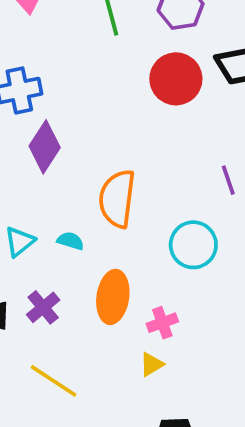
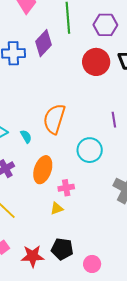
purple diamond: (45, 147) -> (43, 43), moved
cyan semicircle: (71, 241) -> (26, 136), turned 32

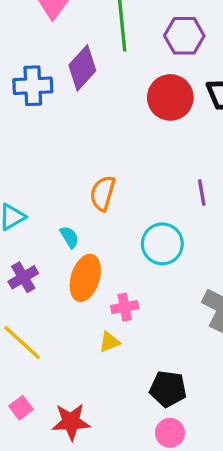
orange semicircle: (54, 119) -> (103, 193), size x0.7
cyan semicircle: (26, 136) -> (69, 237), moved
black pentagon: (62, 249) -> (168, 389), moved

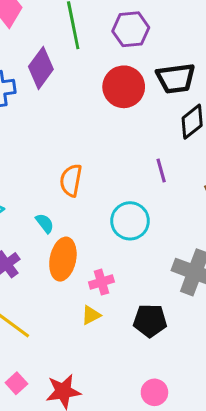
black pentagon: (168, 389) -> (150, 321), moved

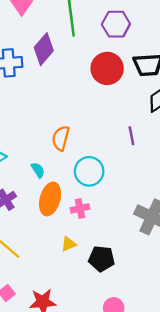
cyan circle: (130, 221) -> (89, 171), moved
pink cross: (101, 282) -> (80, 208), moved
black pentagon: (150, 321) -> (101, 259), moved

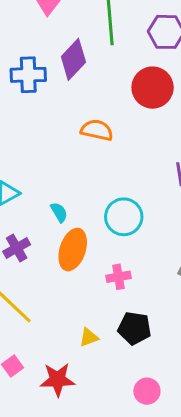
orange semicircle: (61, 138) -> (97, 130), moved, turned 85
pink cross: (80, 208) -> (118, 277), moved
yellow triangle: (69, 244) -> (89, 337), moved

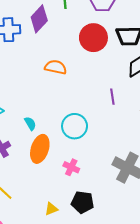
pink cross: (118, 277) -> (71, 167), turned 35

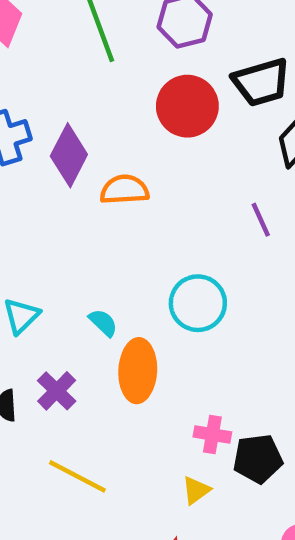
purple diamond: (39, 19) -> (69, 155), moved
pink cross: (71, 167) -> (212, 434), moved

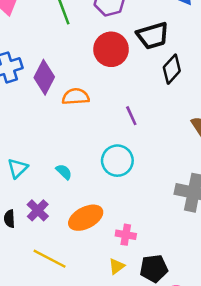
purple line: (261, 220) -> (131, 116), moved
orange ellipse: (138, 371) -> (86, 218), moved, turned 60
black pentagon: (258, 459) -> (154, 268), moved

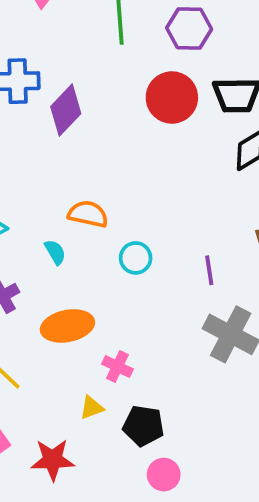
orange semicircle: (76, 97) -> (88, 214), moved
purple line: (131, 116) -> (209, 270), moved
cyan circle: (117, 161) -> (136, 258), size x0.7

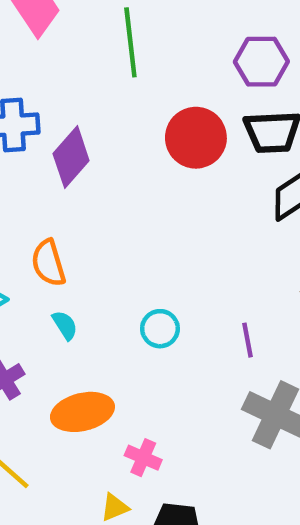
purple hexagon: (189, 28) -> (261, 62), moved
orange semicircle: (88, 214) -> (48, 263), moved, turned -117

